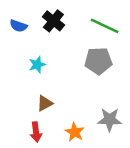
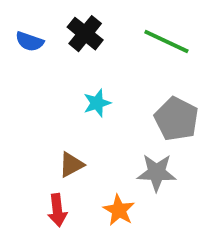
gray pentagon: (98, 61) -> (176, 119), moved, turned 30
cyan star: (37, 65) -> (97, 103), moved
gray star: (110, 120) -> (157, 172), moved

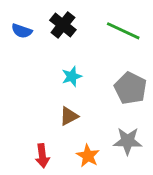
brown triangle: (71, 165) -> (69, 116), moved
gray star: (157, 172) -> (128, 141), moved

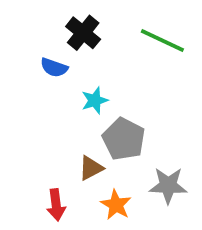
blue semicircle: (22, 31) -> (54, 68), moved
gray pentagon: (130, 88) -> (124, 139), moved
brown triangle: (69, 116) -> (91, 168), moved

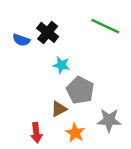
black cross: (83, 33) -> (48, 32), moved
blue semicircle: (54, 68) -> (21, 40), moved
cyan star: (95, 100) -> (61, 65), turned 30

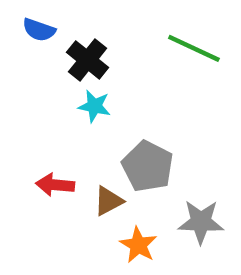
blue semicircle: (21, 40) -> (39, 30), moved
cyan star: (61, 65) -> (94, 106), moved
red arrow: (36, 133) -> (55, 185), moved, turned 102

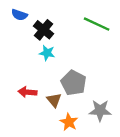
brown triangle: (108, 201) -> (54, 100), turned -42

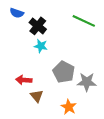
brown triangle: (54, 100) -> (37, 96), moved
gray star: (100, 111) -> (87, 82), moved
orange star: (69, 122) -> (69, 107), moved

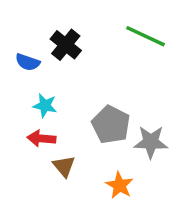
blue semicircle: (17, 13) -> (28, 62), moved
cyan star: (41, 46) -> (45, 106), moved

